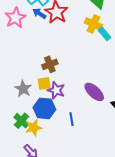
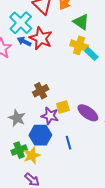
yellow square: (44, 83) -> (63, 107), moved
green cross: (21, 121) -> (19, 150), turned 35

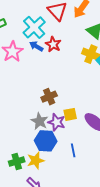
red star: (41, 38) -> (53, 44), size x0.7
gray star: (17, 118) -> (39, 121), moved
green cross: (19, 150) -> (17, 161), moved

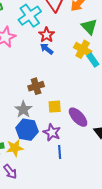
blue arrow: (36, 46) -> (47, 49), moved
purple star: (57, 122) -> (52, 132), moved
blue line: (73, 150) -> (60, 152), moved

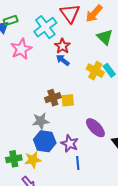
yellow cross: (83, 49) -> (95, 71), moved
yellow square: (55, 107) -> (68, 100), moved
gray star: (23, 109) -> (41, 121), turned 30

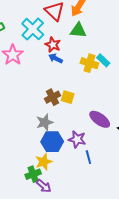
green triangle: (105, 37) -> (78, 30), moved, turned -30
yellow square: (68, 100) -> (68, 97), turned 32
green cross: (14, 159) -> (33, 174), moved

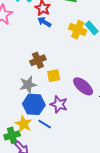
yellow square: (68, 97) -> (54, 76), moved, turned -32
blue line: (88, 157) -> (45, 124), moved, turned -48
yellow star: (44, 162) -> (24, 124), turned -30

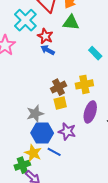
yellow cross: (78, 30) -> (84, 84), moved, turned -30
brown cross: (38, 60) -> (59, 87), moved
purple ellipse: (83, 86) -> (90, 112), turned 70

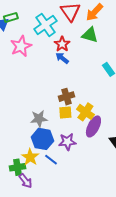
yellow cross: (84, 84) -> (85, 112), moved, turned 36
purple star: (67, 131) -> (67, 142), turned -30

